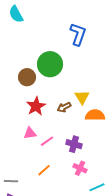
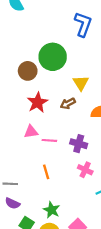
yellow triangle: (82, 97) -> (81, 83), moved
pink line: (47, 141) -> (49, 140), turned 40
orange line: (44, 170) -> (46, 172), turned -64

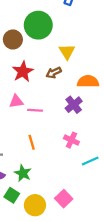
purple cross: (79, 144) -> (74, 105), moved, turned 35
green star: (52, 210) -> (23, 173), moved

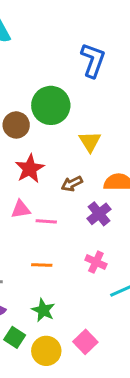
brown arrow: (54, 73) -> (72, 184), moved
orange line: (32, 142) -> (42, 265), turned -72
green star: (23, 173) -> (43, 310), moved

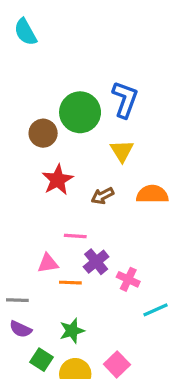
blue L-shape: (93, 60) -> (125, 99), moved
pink triangle: (21, 209) -> (48, 263), moved
purple cross: (99, 214) -> (96, 262), moved
green star: (43, 310) -> (72, 331), turned 30

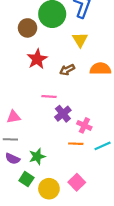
pink triangle: (48, 263) -> (14, 117), moved
orange line: (70, 283) -> (76, 144), moved
green star: (72, 331) -> (37, 157), moved

